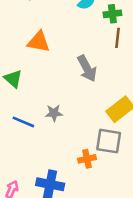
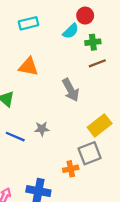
brown line: (118, 38) -> (97, 63), turned 63
gray square: (109, 141) -> (90, 153), turned -30

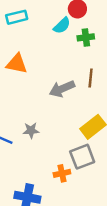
brown line: (97, 63) -> (91, 78), moved, turned -63
gray arrow: (71, 90) -> (62, 89), turned 95

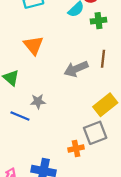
orange triangle: (17, 64) -> (33, 45), turned 40
gray star: (31, 130) -> (38, 101), moved

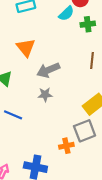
gray arrow: (76, 69) -> (48, 70), moved
gray star: (38, 101) -> (45, 95), moved

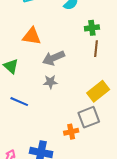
green cross: (88, 24) -> (92, 28), moved
orange triangle: (26, 48) -> (32, 36), turned -42

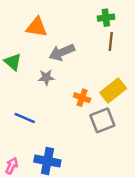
gray star: (50, 82) -> (46, 77), moved
blue line: (19, 102) -> (25, 118), moved
orange cross: (71, 132) -> (82, 98), moved, turned 32

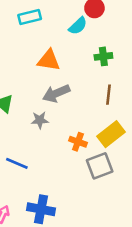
orange triangle: (37, 27) -> (49, 60), moved
brown line: (111, 42) -> (108, 95), moved

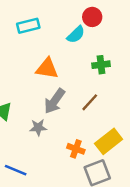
gray arrow: (56, 93) -> (55, 101), turned -32
brown line: (108, 95) -> (90, 102), moved, turned 36

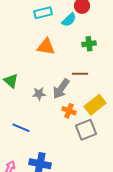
cyan rectangle: (28, 26) -> (43, 13), moved
gray arrow: (55, 101) -> (61, 89), moved
brown line: (90, 102) -> (80, 74), turned 49

